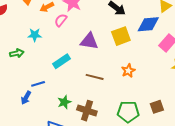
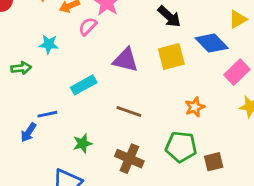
blue diamond: (148, 24) -> (212, 43), turned 45
orange star: (128, 71) -> (195, 107), moved
brown cross: (87, 111) -> (129, 159), moved
green pentagon: (128, 112) -> (181, 147), moved

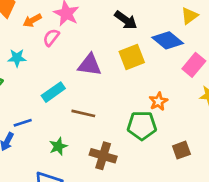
brown line: (129, 111) -> (83, 113), moved
green pentagon: (181, 147) -> (142, 126), moved

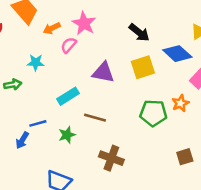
orange star: (158, 101) -> (180, 103), moved
green pentagon: (142, 126) -> (153, 113), moved
green star: (58, 146) -> (67, 135), moved

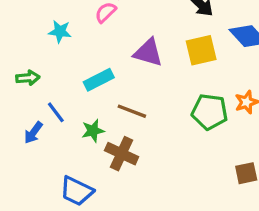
green arrow: (13, 85) -> (28, 78), moved
blue line: (38, 123) -> (56, 112), turned 63
brown cross: (111, 158) -> (122, 154), moved

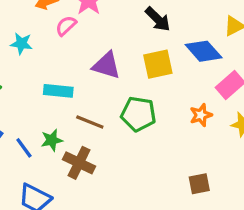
cyan rectangle: (99, 80) -> (58, 91), turned 32
blue line: (56, 112) -> (24, 148), moved
green pentagon: (210, 112) -> (138, 114), moved

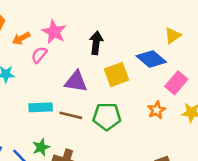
black arrow: (158, 19) -> (96, 43), moved, turned -120
brown line: (90, 122) -> (71, 115), moved

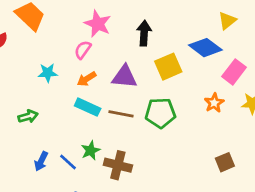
orange arrow: (21, 38) -> (87, 79), moved
cyan rectangle: (41, 107) -> (88, 107), turned 30

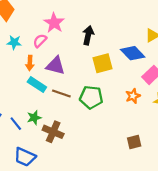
cyan star: (48, 73) -> (14, 42), moved
purple triangle: (124, 77) -> (55, 66), moved
orange arrow: (87, 79) -> (30, 63), moved, turned -64

